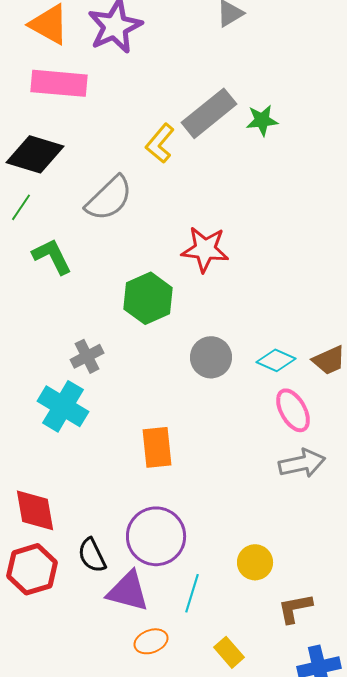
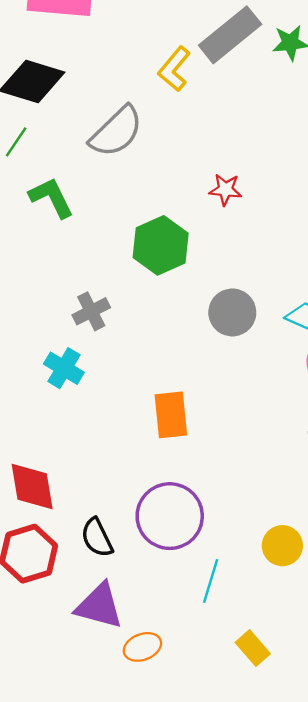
red star: (205, 249) -> (225, 190), size x0.6
cyan cross: (63, 406) -> (64, 368), size x0.7
purple triangle: (128, 591) -> (99, 606), moved
orange ellipse: (151, 641) -> (142, 647), moved

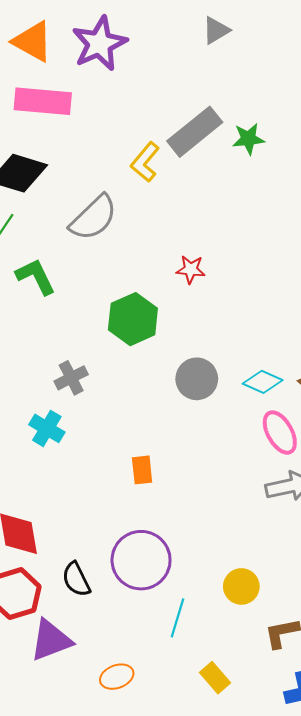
orange rectangle: (171, 415) -> (142, 470), size x0.7
purple triangle: (99, 606) -> (51, 640), moved, turned -36

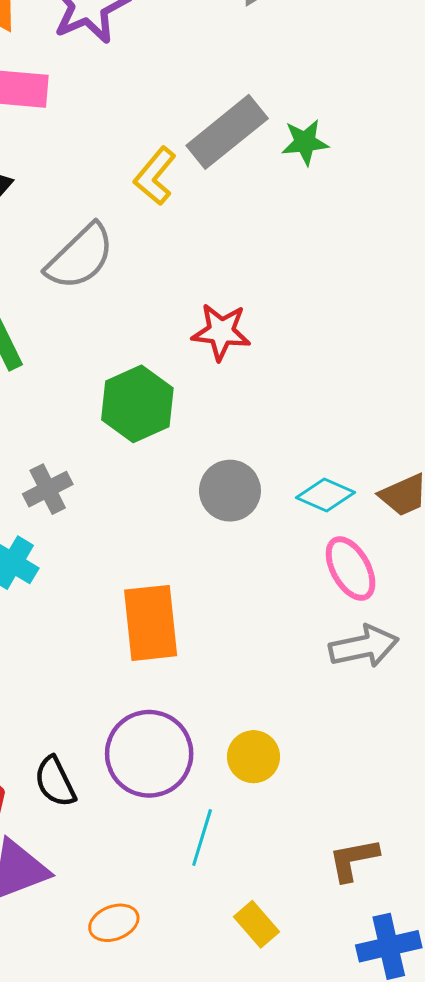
red star: (191, 269) -> (221, 332), size x1.4
orange rectangle: (142, 470) -> (151, 623), size x1.8
yellow circle: (241, 586) -> (253, 757), moved

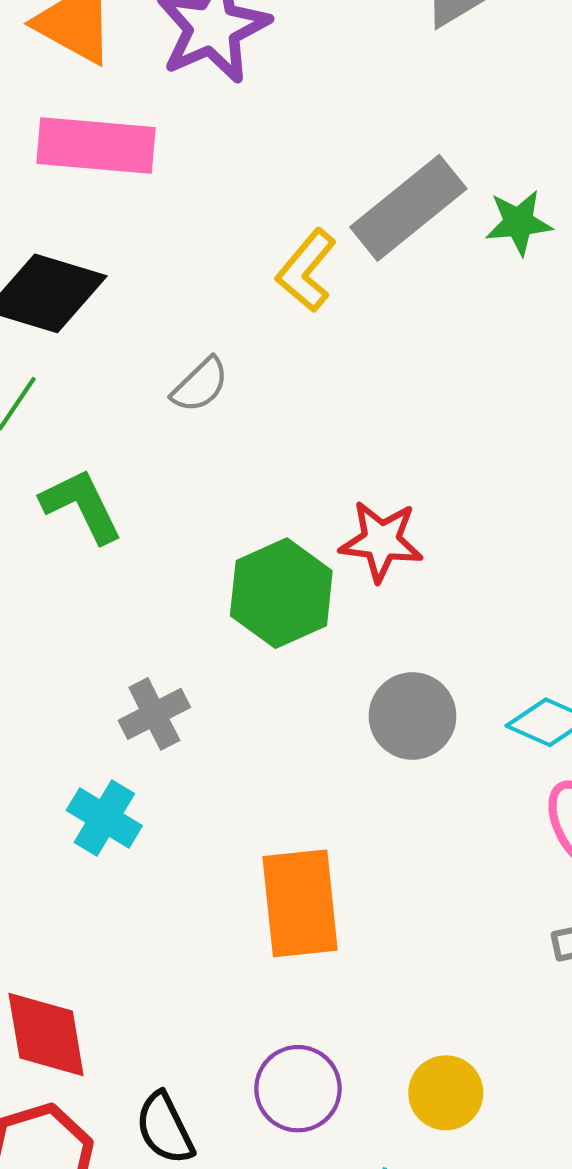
gray semicircle: (80, 257) -> (200, 385), size x0.6
red star: (221, 332) -> (381, 541), moved
purple circle: (149, 754) -> (298, 1089), size x0.7

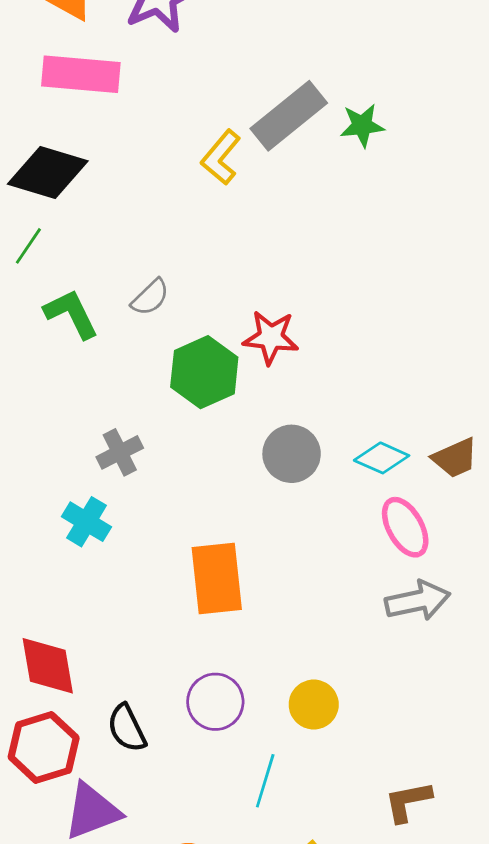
gray semicircle: (200, 385) -> (150, 297), moved

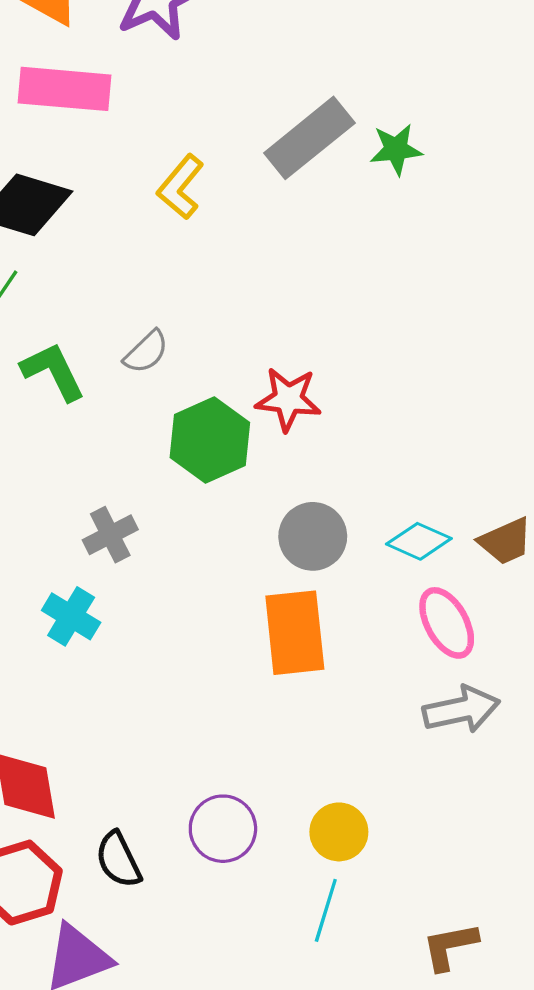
yellow L-shape: (221, 157) -> (180, 187), moved
orange rectangle: (217, 578) -> (295, 633), moved
cyan line: (265, 781) -> (326, 910), moved

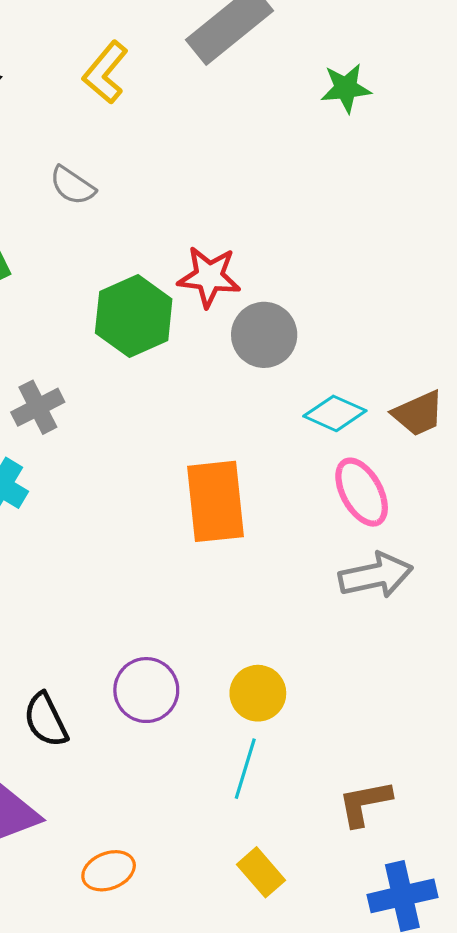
green star: (396, 149) -> (346, 88), moved
gray semicircle: (146, 352) -> (72, 186), moved, turned 78
gray circle: (313, 536) -> (264, 335), moved

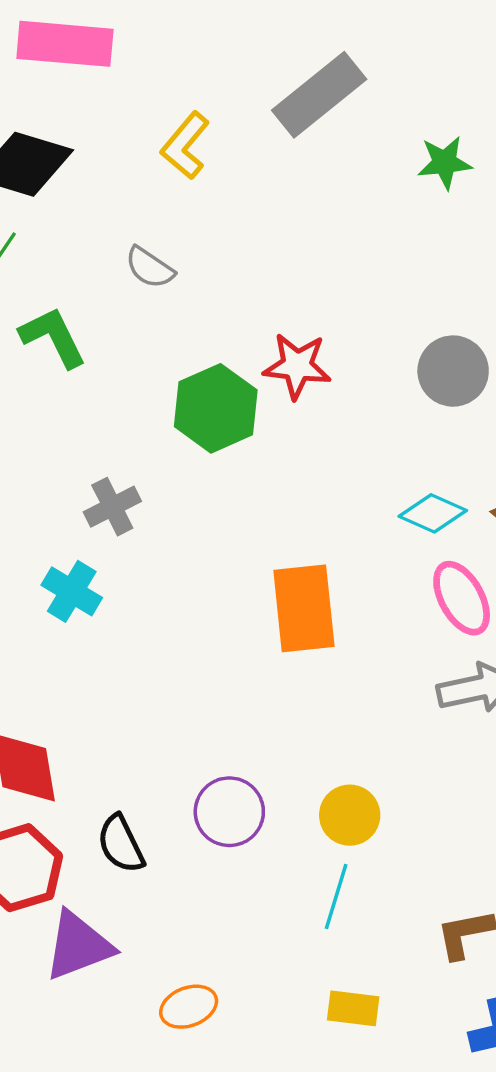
gray circle: (264, 335) -> (453, 371), moved
yellow rectangle: (261, 872) -> (353, 1008), turned -42

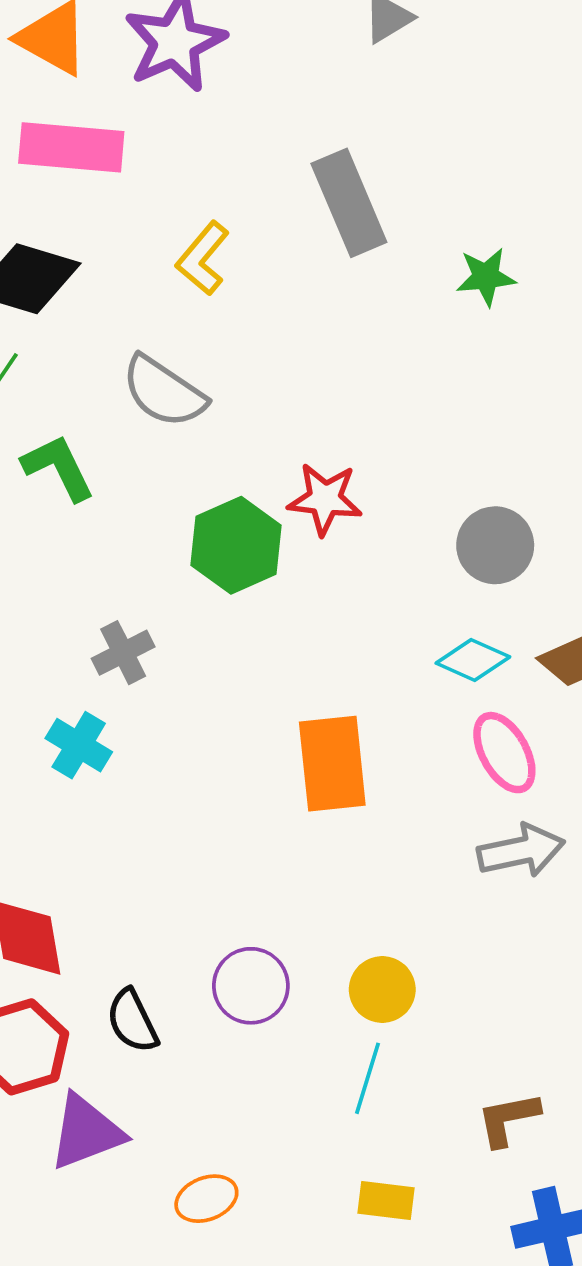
gray rectangle: (319, 95) -> (349, 203), turned -74
gray semicircle: (150, 268) -> (164, 392), size x1.6
gray circle: (453, 371) -> (495, 545), moved

